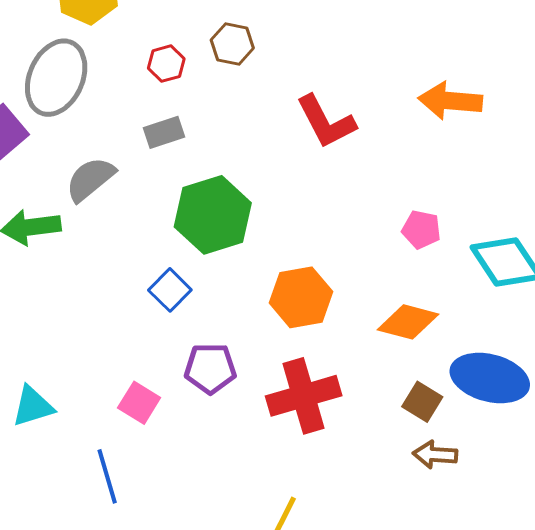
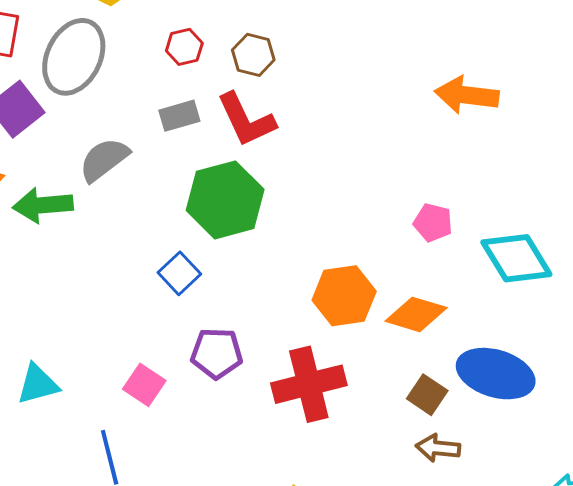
brown hexagon: (232, 44) -> (253, 55), moved
red L-shape: (326, 122) -> (246, 120), moved
orange hexagon: (301, 297) -> (344, 296), moved

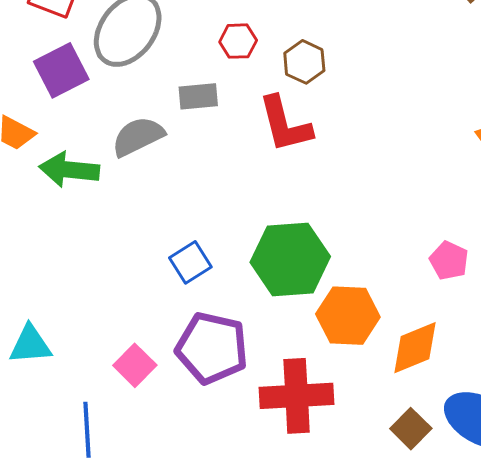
gray rectangle: (179, 116) -> (198, 96), moved
green hexagon: (225, 200) -> (290, 259), moved
orange diamond: (416, 314) -> (415, 348), turned -50
purple pentagon: (217, 353) -> (212, 348), size x1.4

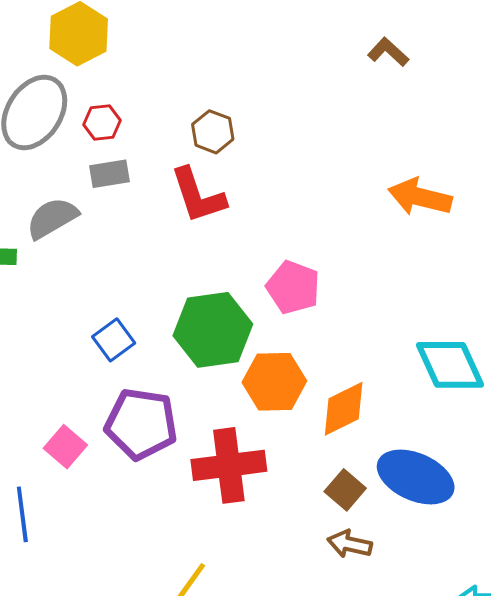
red hexagon: (238, 41) -> (102, 123), moved
pink pentagon: (449, 261) -> (293, 287), moved, size x1.4

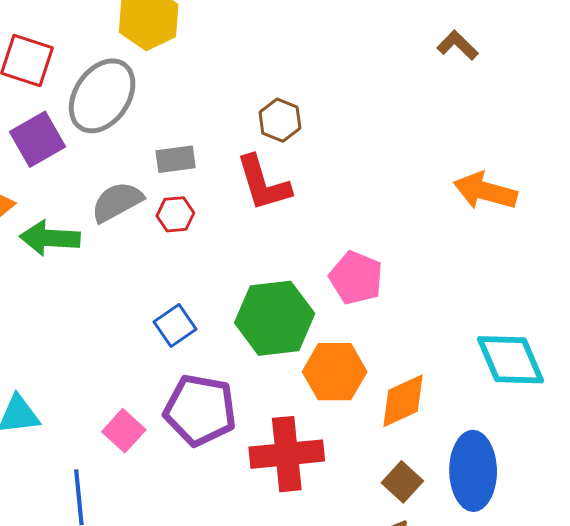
red hexagon: (102, 123) -> (175, 214), moved
blue ellipse: (416, 477) -> (473, 471), turned 64

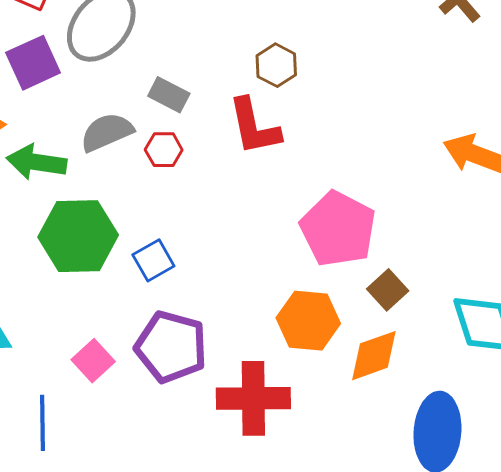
gray rectangle: (176, 159) -> (169, 95), turned 30
pink pentagon: (356, 278) -> (338, 229), size x1.4
green hexagon: (275, 318) -> (78, 236), moved
brown square: (402, 482) -> (388, 290), moved

